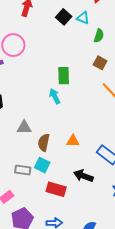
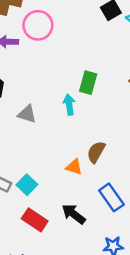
gray triangle: (24, 127) -> (27, 114), moved
brown semicircle: (44, 143) -> (96, 152), moved

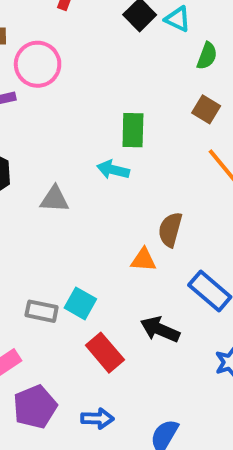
cyan arrow: (69, 105) -> (113, 170), turned -54
red rectangle: (35, 220) -> (105, 353), turned 30

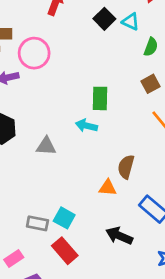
brown square: (206, 109) -> (150, 84), turned 30
red rectangle: (105, 353) -> (65, 251), moved

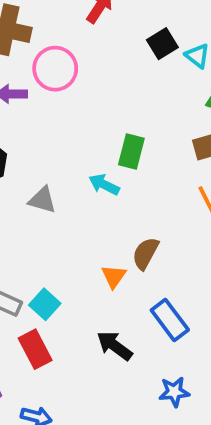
orange triangle: (108, 188) -> (114, 276), turned 48

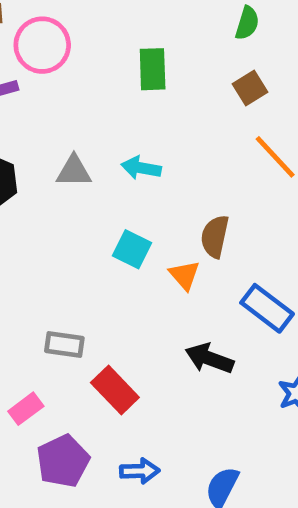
green rectangle: (131, 151) -> (153, 69), moved
gray triangle: (42, 200) -> (74, 171), moved
cyan square: (45, 304) -> (132, 249), moved

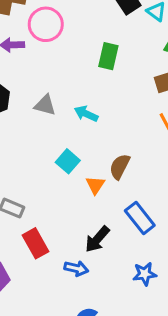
black arrow: (209, 358) -> (97, 239), turned -84
blue arrow: (140, 471) -> (76, 268), moved

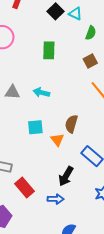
cyan square: (68, 161) -> (35, 127), turned -35

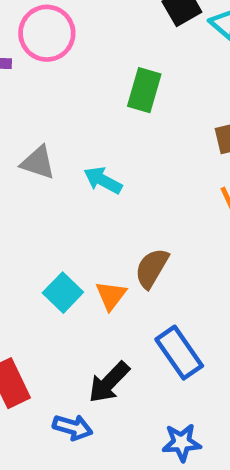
cyan square: (35, 127) -> (63, 293), moved, turned 35

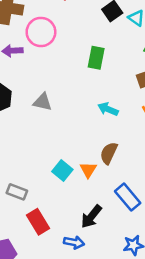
cyan arrow: (103, 180) -> (108, 109), moved

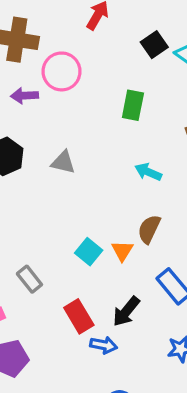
gray rectangle: (17, 192) -> (29, 279), turned 30
red rectangle: (38, 222) -> (79, 316), moved

